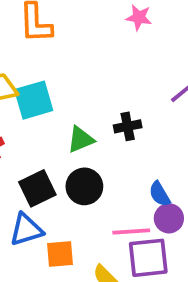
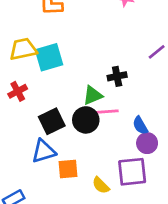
green triangle: (81, 139) -> (93, 95), moved
pink line: (131, 231) -> (105, 112), moved

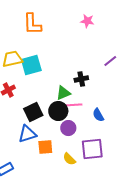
purple circle: (147, 143) -> (68, 128), moved

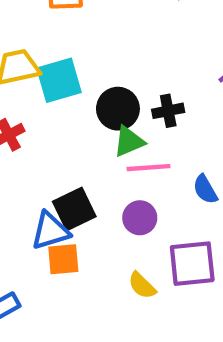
black circle: (58, 111) -> (118, 109), moved
black square: (33, 112) -> (74, 209), moved
orange square: (45, 147) -> (63, 259), moved

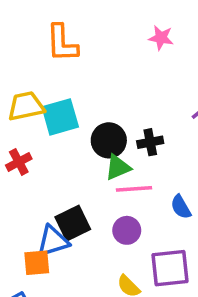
orange square: (63, 259) -> (37, 263), moved

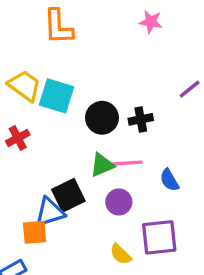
yellow trapezoid: (26, 106) -> (25, 86), turned 48
cyan square: (60, 117) -> (57, 96), turned 33
green triangle: (118, 167) -> (102, 165), moved

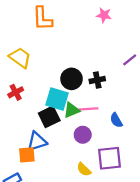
cyan square: (57, 96) -> (57, 99), moved
black square: (68, 195) -> (49, 117), moved

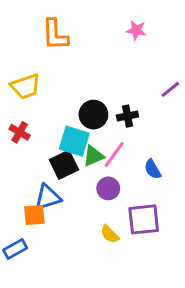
yellow trapezoid: (20, 58) -> (25, 86), turned 125
red cross: (16, 92) -> (20, 132), turned -32
pink line: (87, 109) -> (114, 154), turned -50

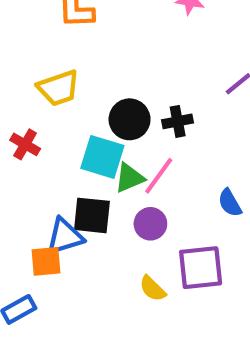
yellow trapezoid: (25, 86) -> (59, 88), moved
black square: (64, 165) -> (92, 215), moved, turned 32
blue semicircle: (153, 169) -> (230, 203), moved

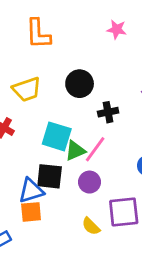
black circle: (130, 119) -> (80, 84), moved
orange square: (46, 261) -> (31, 212), moved

